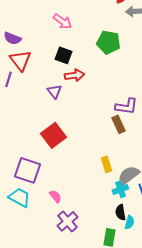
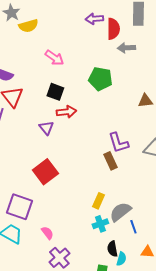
purple L-shape: (126, 106) -> (118, 143), turned 65
yellow rectangle: (106, 164) -> (98, 201), turned 42
cyan cross: (120, 189) -> (100, 224), moved

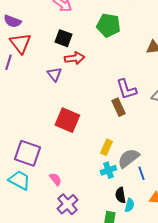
red square: (45, 172) -> (67, 120), moved, turned -30

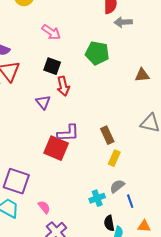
red arrow: (74, 58) -> (63, 86), turned 84
purple L-shape: (126, 89) -> (68, 133), moved, turned -75
yellow rectangle: (106, 147) -> (114, 158), moved
gray semicircle: (128, 158) -> (117, 186), size x0.7

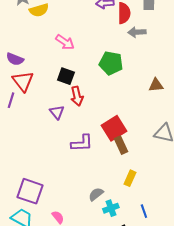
red square: (56, 148) -> (114, 128), moved, turned 35
yellow rectangle: (114, 158) -> (130, 178), moved
gray semicircle: (117, 186) -> (96, 194), moved

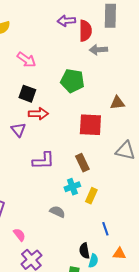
red arrow: (77, 96) -> (38, 114), turned -78
red square: (114, 128) -> (90, 125), moved, turned 35
gray semicircle: (96, 194) -> (57, 212), turned 63
cyan cross: (111, 208) -> (72, 187), moved

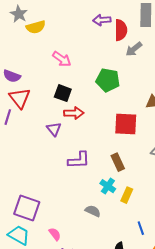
gray arrow: (98, 50) -> (134, 49), turned -36
cyan cross: (72, 187) -> (108, 186), turned -35

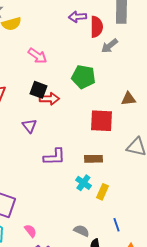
red arrow: (74, 113) -> (49, 99), moved
brown rectangle: (118, 162) -> (93, 159), turned -66
gray semicircle: (93, 211) -> (81, 231), moved

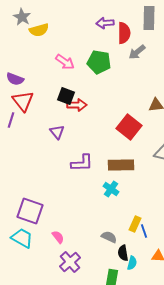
green pentagon: (83, 77) -> (99, 62), moved
red square: (101, 121) -> (129, 127), turned 35
brown rectangle: (93, 159) -> (121, 165), size x1.4
yellow rectangle: (102, 192) -> (135, 224), moved

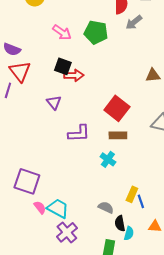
red square: (129, 127) -> (117, 108), moved
brown rectangle: (121, 165) -> (118, 135), size x0.7
pink semicircle: (58, 237) -> (40, 207), moved
cyan trapezoid: (22, 238) -> (58, 208), moved

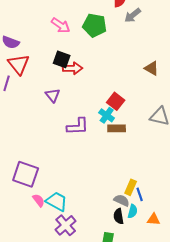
brown triangle: (153, 75) -> (152, 68), turned 35
red square: (117, 108) -> (116, 101), size x0.7
cyan cross: (108, 159) -> (107, 115), moved
gray semicircle: (106, 207) -> (122, 200), moved
cyan semicircle: (129, 233) -> (133, 211), moved

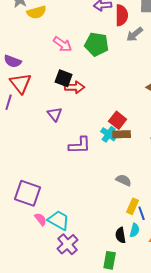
brown rectangle: (117, 128) -> (122, 134), moved
gray semicircle: (122, 200) -> (124, 180), moved

